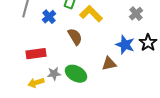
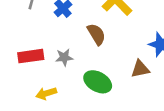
red rectangle: (36, 54) -> (31, 56), moved
gray star: (54, 74) -> (64, 57), moved

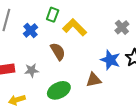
green ellipse: (98, 82) -> (59, 90), turned -55

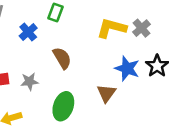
yellow L-shape: (75, 27) -> (112, 28), moved, turned -30
brown triangle: (94, 80) -> (106, 93), turned -42
green ellipse: (59, 90) -> (63, 106), turned -45

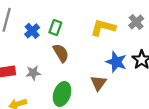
green rectangle: (56, 12) -> (55, 28), moved
gray cross: (141, 28) -> (136, 22), moved

